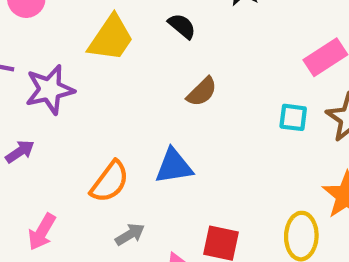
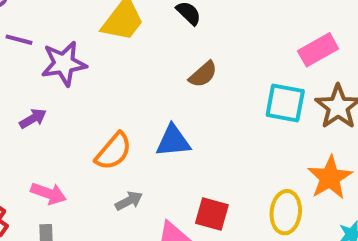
cyan square: (293, 117) -> (285, 103), size x1.5
pink arrow: (42, 232) -> (48, 193), turned -104

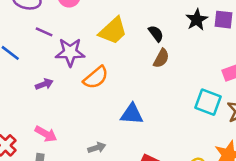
brown semicircle: (203, 74) -> (161, 58), moved, turned -30
orange semicircle: (113, 151) -> (96, 78), moved

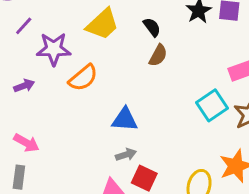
purple line: (44, 32) -> (24, 26), turned -72
cyan square: (208, 102) -> (212, 105), turned 36
gray arrow: (97, 148) -> (126, 155), moved

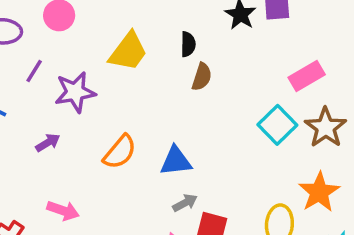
black semicircle: (152, 27) -> (188, 44), turned 48
orange semicircle: (83, 78) -> (120, 152), moved

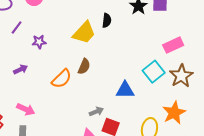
yellow trapezoid: (128, 52) -> (84, 33), moved
brown semicircle: (202, 77) -> (84, 66), moved
purple star: (75, 92) -> (39, 42), size x0.6
blue triangle: (176, 161) -> (125, 90), moved

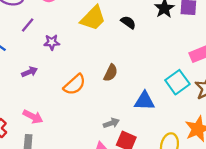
black semicircle: (107, 20) -> (128, 22), turned -64
yellow trapezoid: (84, 33) -> (93, 18), moved
brown semicircle: (84, 66) -> (111, 73), moved

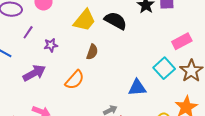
black semicircle: (128, 22) -> (116, 21), size x1.6
purple arrow: (30, 72) -> (34, 73), size x1.6
brown semicircle: (111, 73) -> (92, 52), moved

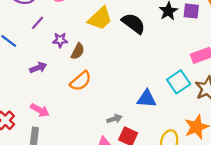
brown semicircle: (92, 52) -> (78, 51), moved
purple arrow: (34, 73) -> (38, 68), size x0.7

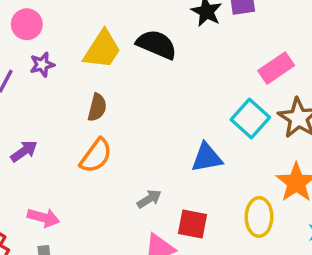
purple star: (60, 40) -> (42, 65), moved
brown semicircle: (78, 51) -> (97, 107), moved
gray arrow: (114, 119) -> (149, 199), moved

